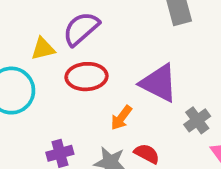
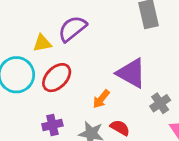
red ellipse: (87, 77) -> (57, 78), moved, turned -44

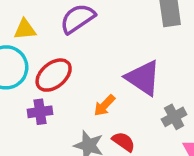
yellow triangle: (42, 43) -> (25, 29), moved
purple cross: (52, 125) -> (40, 112), moved

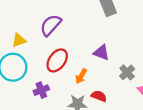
red ellipse: (54, 75) -> (57, 60), moved
purple triangle: (143, 78) -> (101, 53), size x0.7

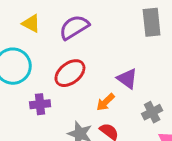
yellow triangle: (19, 40) -> (31, 23), moved, turned 32
orange arrow: (81, 76) -> (106, 102), moved

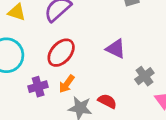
orange arrow: (106, 102) -> (67, 84), moved

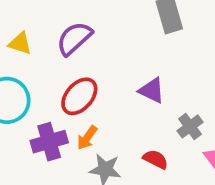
purple cross: (38, 87) -> (49, 142), size x1.4
red semicircle: (107, 101) -> (156, 159), moved

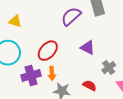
purple semicircle: (74, 38) -> (71, 16), moved
orange arrow: (87, 138) -> (52, 73), turned -40

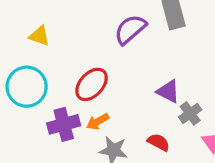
purple triangle: (88, 48) -> (168, 91), moved
orange arrow: (52, 73) -> (98, 122), turned 64

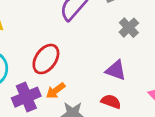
purple triangle: (168, 91) -> (116, 70), moved
gray cross: (190, 113) -> (129, 28), moved

